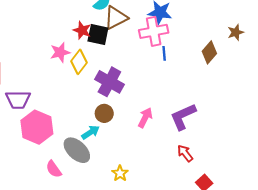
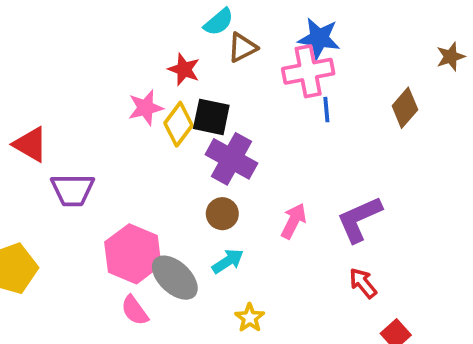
brown triangle: (116, 18) -> (242, 47), size x0.7
brown star: (236, 32) -> (451, 57), moved
black square: (98, 35) -> (211, 117), moved
pink hexagon: (37, 127) -> (133, 254), moved
cyan arrow: (91, 132) -> (228, 261), moved

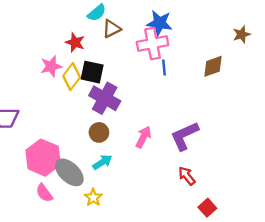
brown diamond: (405, 108) -> (213, 66), turned 30
yellow star: (250, 318) -> (93, 197), moved

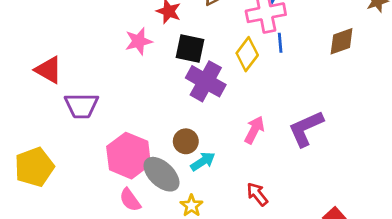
yellow diamond: (72, 77) -> (247, 54), moved
brown circle: (99, 132) -> (186, 141), moved
red arrow: (187, 176) -> (257, 194), moved

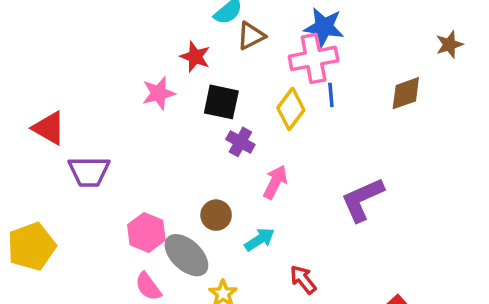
purple cross: (206, 81) -> (240, 142), size x0.6
pink arrow: (254, 130) -> (275, 182), moved
pink hexagon: (129, 156) -> (146, 232), size x0.7
cyan arrow: (203, 161) -> (260, 239), moved

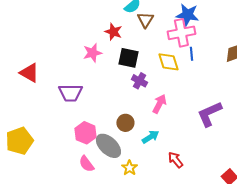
brown triangle: (251, 36) -> (145, 20), turned -30
yellow diamond: (291, 109) -> (168, 62), turned -55
purple trapezoid: (89, 172) -> (70, 93), moved

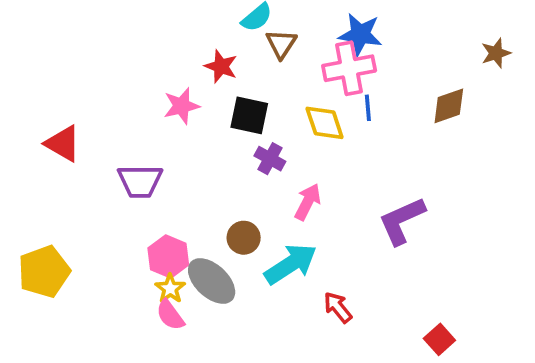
cyan arrow: (150, 137) -> (291, 264), size x1.6
yellow star: (129, 168) -> (170, 289), moved

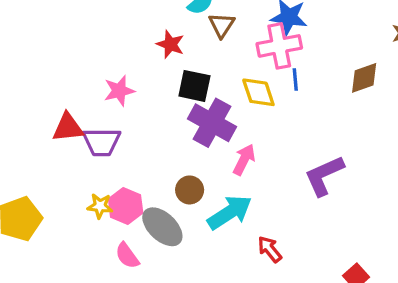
pink star: (181, 106) -> (119, 91), moved
red triangle: (63, 144) -> (68, 128), moved, turned -36
purple cross: (270, 159) -> (212, 123), size x1.8
yellow star: (170, 289) -> (100, 206), moved, turned -30

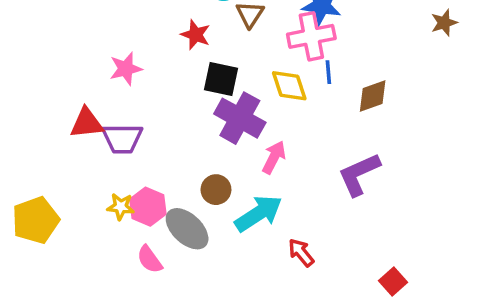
brown diamond: (364, 78) -> (373, 96), moved
pink star: (119, 91) -> (126, 69), moved

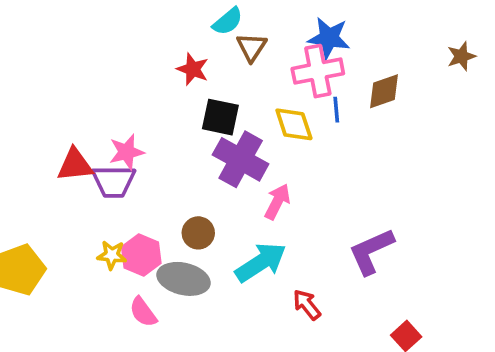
pink star: (126, 69) -> (127, 152), moved
brown diamond: (373, 96) -> (384, 91), moved
purple L-shape: (359, 174) -> (371, 251), moved
brown circle: (216, 190) -> (198, 233), moved
gray ellipse: (187, 229) -> (184, 279), turned -30

